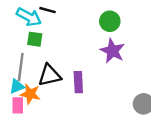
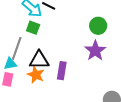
orange star: (30, 94) -> (36, 75), moved

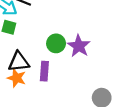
green circle: (98, 26) -> (56, 43), moved

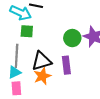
orange star: (17, 78) -> (42, 76), turned -30

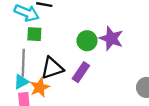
purple rectangle: (66, 65) -> (81, 72), turned 42
orange star: (42, 76) -> (40, 87), moved

